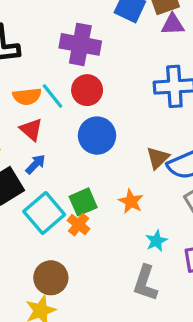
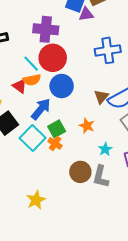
purple triangle: (173, 24) -> (86, 14), moved
red circle: (87, 90) -> (53, 58), size x1.4
orange semicircle: (27, 96) -> (32, 80), moved
blue arrow: (36, 164) -> (41, 109), moved, size x1.6
brown circle: (51, 278) -> (80, 172), moved

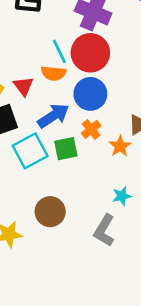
red triangle: (20, 86) -> (23, 86), moved
orange star: (87, 126) -> (120, 146), moved
orange cross: (55, 143) -> (91, 129), moved
brown circle: (80, 172) -> (50, 212), moved

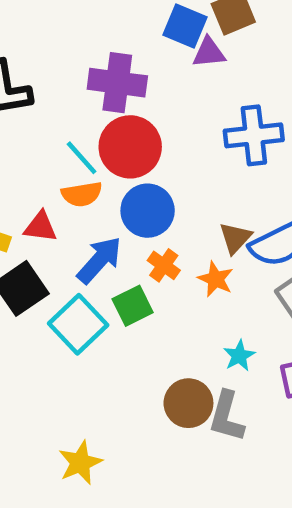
red triangle: (23, 86) -> (40, 227), turned -30
brown circle: (50, 212) -> (188, 403), moved

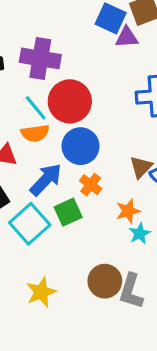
purple cross: (117, 83) -> (40, 58), moved
orange star: (216, 279) -> (128, 211), moved, turned 30
cyan star: (239, 356) -> (140, 234), moved
yellow star: (80, 463) -> (41, 292), moved

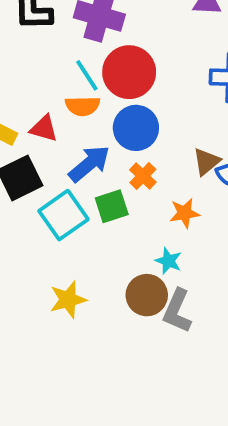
cyan star: (140, 234) -> (168, 261), moved, turned -30

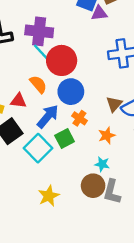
cyan line: (87, 75) -> (41, 52), moved
orange semicircle: (83, 106) -> (38, 84), turned -120

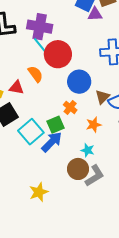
blue circle: (71, 92) -> (79, 82), moved
blue arrow: (48, 116) -> (52, 142), moved
gray L-shape: (112, 192) -> (95, 176), turned -140
yellow star: (49, 196) -> (39, 192), moved

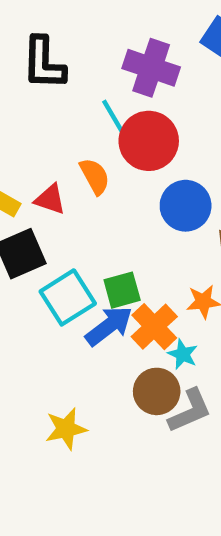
purple cross: (40, 27) -> (151, 68), moved
orange cross: (70, 107) -> (154, 327), moved, size x1.5

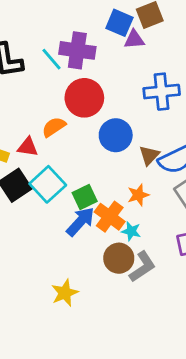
cyan line: (114, 117) -> (51, 59), moved
orange semicircle: (95, 176) -> (54, 127), turned -85
cyan square: (68, 297) -> (48, 184), moved

